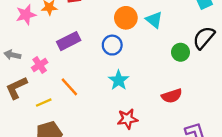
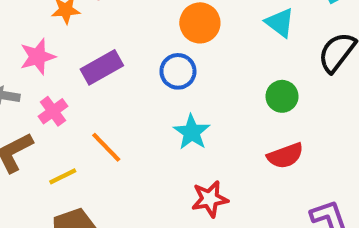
pink star: (26, 15) -> (38, 57), moved
cyan triangle: (154, 20) -> (280, 23), moved
green circle: (181, 52) -> (282, 96), moved

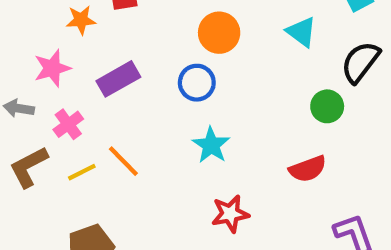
green circle: (282, 96) -> (327, 106), moved
yellow line: (63, 176) -> (82, 172), moved

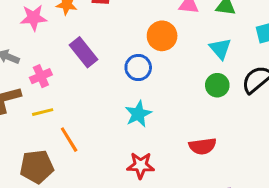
pink star: (52, 68) -> (34, 18), moved
purple rectangle: (118, 79) -> (84, 52), turned 68
green circle: (327, 106) -> (217, 85), moved
orange line: (123, 161) -> (69, 140), moved

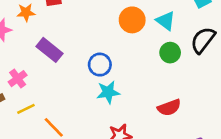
orange circle: (162, 36) -> (132, 20), moved
blue circle: (138, 68) -> (100, 65), moved
cyan star: (138, 114) -> (108, 92), turned 30

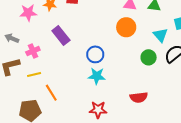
cyan triangle: (166, 21) -> (160, 35), moved

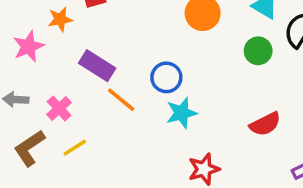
orange line: (51, 93) -> (121, 100), moved

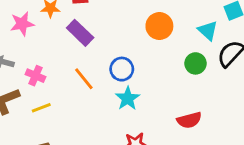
purple rectangle: (97, 66) -> (80, 33), moved
pink cross: (59, 108) -> (35, 76), turned -36
cyan star: (182, 113) -> (128, 98), turned -30

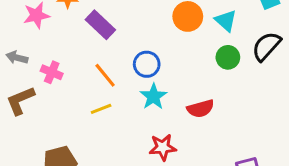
cyan triangle: (208, 31) -> (226, 21), moved
yellow line: (41, 108) -> (101, 109), moved
red semicircle: (189, 120) -> (200, 109), moved

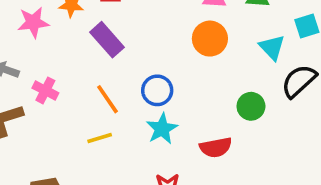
cyan triangle: (226, 21) -> (272, 47), moved
green circle: (228, 57) -> (251, 106), moved

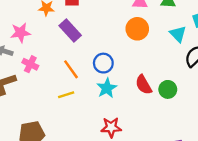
pink star: (33, 22) -> (20, 33), moved
green circle: (251, 106) -> (168, 89), moved
red semicircle: (216, 147) -> (144, 85), moved, turned 72

